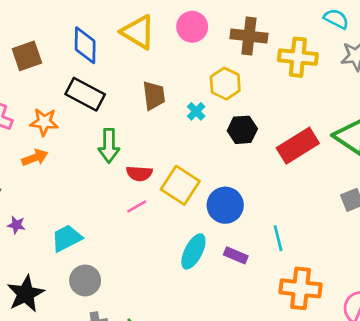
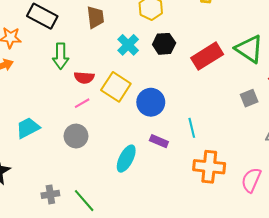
cyan cross: (196, 111) -> (128, 45), moved, size x1.5
cyan ellipse: (193, 251) -> (126, 159), moved
gray circle: (85, 280) -> (76, 136), moved

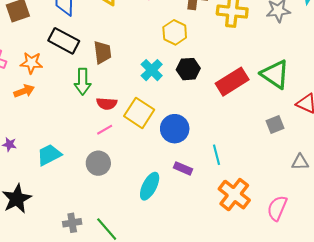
brown trapezoid: (95, 17) -> (103, 52), moved
orange cross: (209, 167) -> (234, 195), turned 32

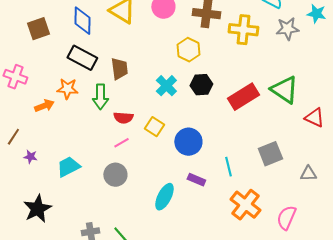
orange star: (31, 63) -> (67, 89), moved
yellow square: (139, 113) -> (154, 127), size x0.7
gray square: (275, 124) -> (270, 154), moved, size x1.4

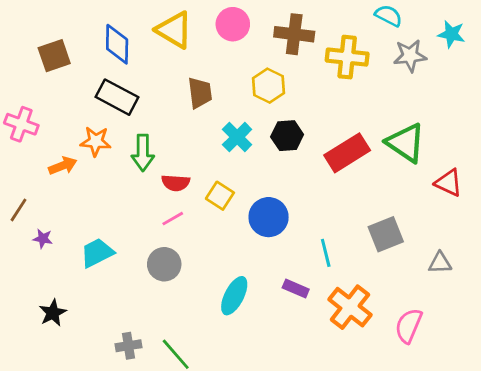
brown trapezoid: (119, 69) -> (200, 93), moved
purple rectangle: (196, 180) -> (296, 289), moved
black star: (37, 209) -> (53, 313), size x0.7

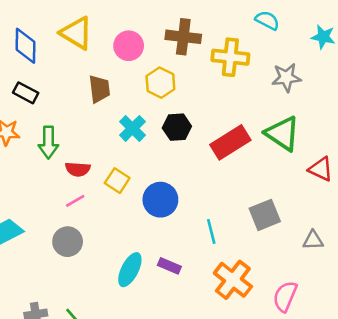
pink circle: (233, 24) -> (129, 46), moved
gray star: (410, 56) -> (286, 78), moved
black rectangle: (117, 97) -> (26, 93), size x0.7
purple rectangle: (296, 289) -> (169, 266), moved

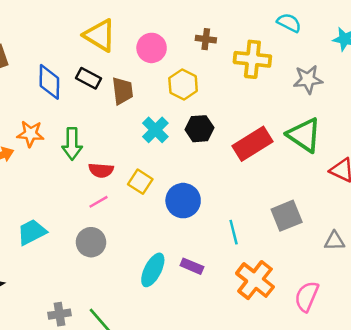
brown cross: (183, 37) -> (206, 39), size x0.6
blue diamond: (26, 46) -> (49, 82), moved
black rectangle: (26, 93) -> (88, 78), moved

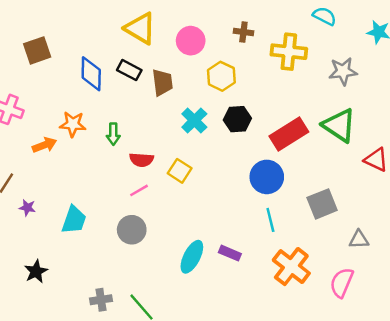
green arrow: (72, 144) -> (113, 134), size x0.7
blue circle: (183, 201) -> (267, 177), moved
cyan trapezoid: (32, 232) -> (74, 220), turned 136
gray triangle: (334, 241) -> (359, 240), moved

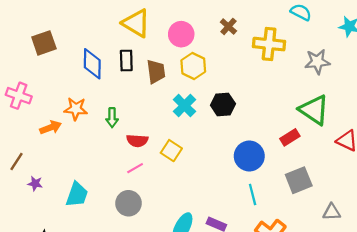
brown cross: (243, 32) -> (228, 26), turned 35
black rectangle: (129, 70) -> (126, 61), turned 60
yellow hexagon: (221, 76) -> (193, 66), moved
red rectangle: (289, 134) -> (290, 137), moved, size x0.6

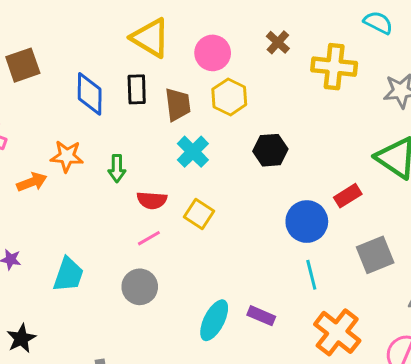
cyan cross: (184, 106) -> (193, 152), moved
red rectangle: (290, 137) -> (348, 196), moved

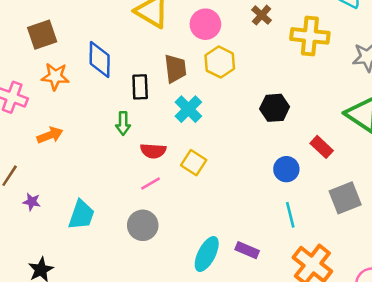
black rectangle: (137, 89) -> (140, 87), moved
black hexagon: (270, 150) -> (275, 108), moved
orange star: (67, 156) -> (55, 76), moved
red rectangle: (348, 196) -> (322, 147), turned 75
blue circle: (307, 222) -> (286, 169), size x0.7

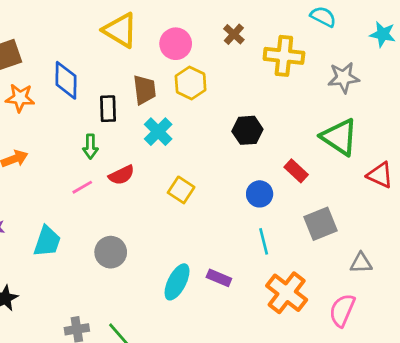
red semicircle: (153, 151) -> (122, 175), turned -30
yellow square: (194, 163) -> (181, 190), moved
pink line: (151, 184) -> (82, 187), moved

